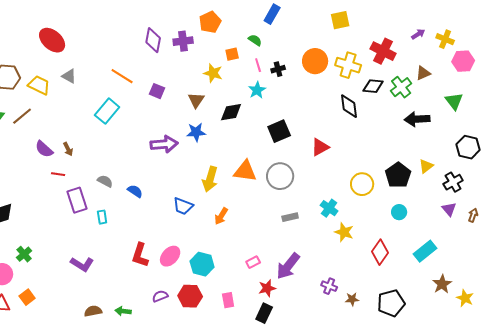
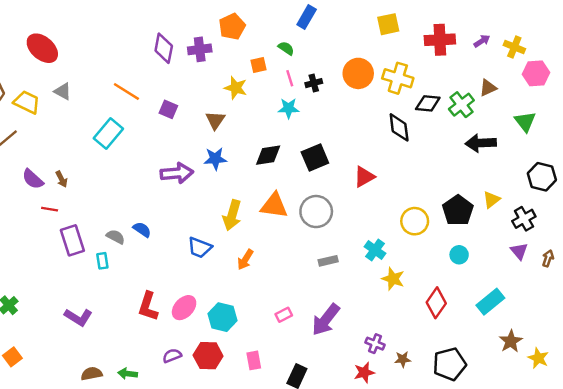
red cross: (383, 51) -> (440, 40), moved, turned -30
cyan star: (257, 90) -> (289, 108), turned 30
black diamond: (231, 112) -> (268, 155), moved
gray semicircle: (105, 181) -> (116, 237), moved
red star: (267, 288) -> (364, 372), moved

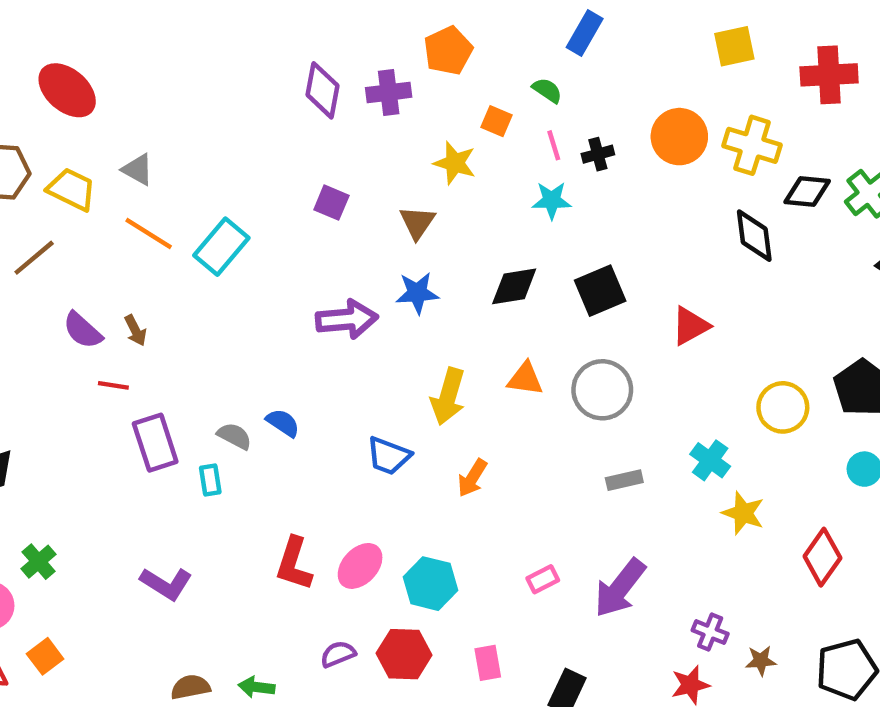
red ellipse: (42, 48) -> (67, 90), moved
orange square: (259, 65) -> (497, 121), turned 35
orange line: (126, 91) -> (149, 233), moved
orange triangle: (274, 206) -> (525, 379), size x0.7

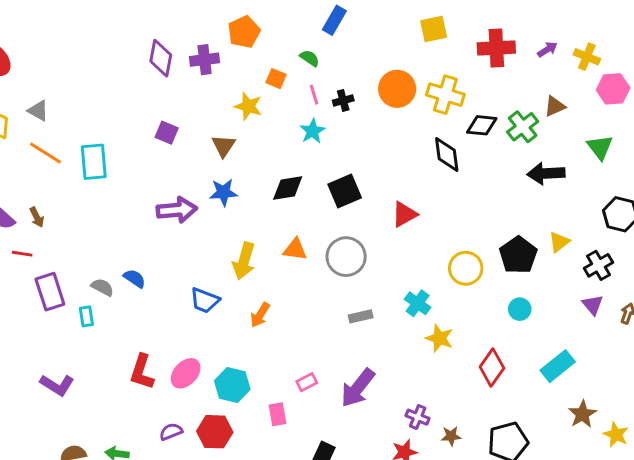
cyan star: (552, 200) -> (313, 131), turned -30
cyan rectangle: (221, 247) -> (94, 162), turned -45
pink rectangle: (488, 663) -> (278, 414), moved

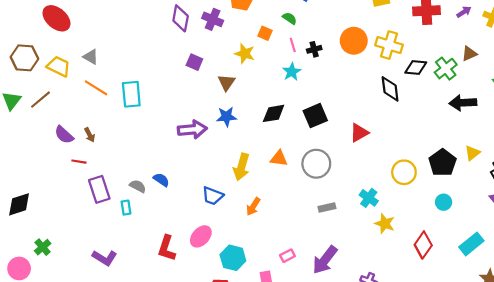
purple cross: (205, 60) -> (213, 19), turned 30
purple square: (167, 133) -> (194, 62), moved
pink ellipse: (186, 373) -> (201, 236), moved

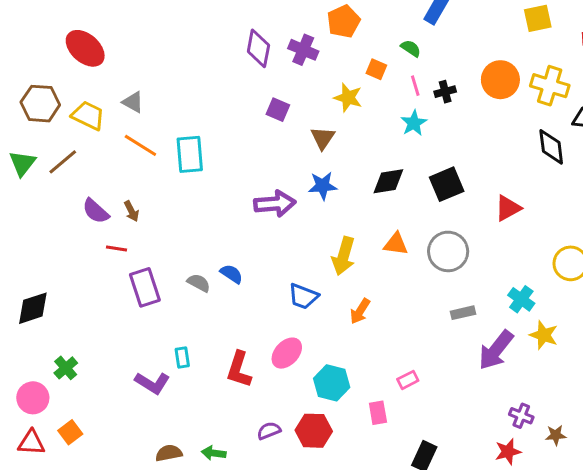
cyan rectangle: (126, 208) -> (182, 358), moved
purple arrow: (325, 260) -> (496, 350), moved

